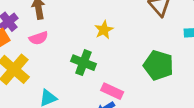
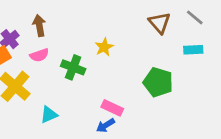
green cross: (83, 63) -> (73, 67), moved

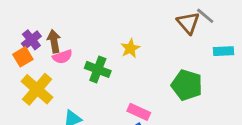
gray line: (195, 17) -> (205, 16), moved
brown arrow: (39, 26) -> (54, 41), moved

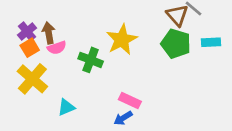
yellow star: (130, 48) -> (122, 40), size x1.6
orange square: (23, 57) -> (30, 48), moved
green pentagon: (187, 85) -> (176, 44), moved

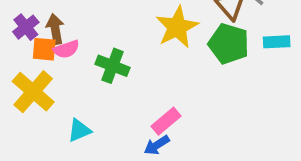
yellow star: (122, 40) -> (177, 27), moved
orange square: (30, 48) -> (44, 49), moved, turned 36
pink rectangle: (130, 100) -> (166, 121), turned -65

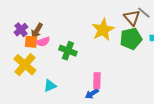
brown arrow: (55, 29) -> (37, 31), turned -140
green pentagon: (229, 44) -> (131, 39), turned -30
pink rectangle: (166, 121) -> (97, 81), turned -49

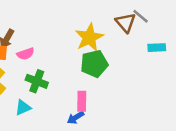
green pentagon: (131, 39) -> (94, 64), moved
pink semicircle: (43, 42) -> (25, 54), moved
green cross: (68, 51) -> (37, 81), moved

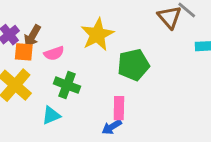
yellow star: (89, 38) -> (97, 35), moved

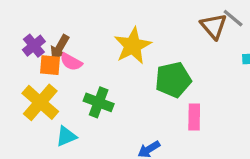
pink semicircle: (54, 53) -> (71, 62), moved, turned 48
pink rectangle: (119, 108) -> (194, 117), moved
cyan triangle: (51, 115) -> (66, 136), moved

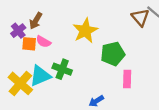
brown arrow: (60, 47) -> (36, 21), moved
yellow cross: (40, 102) -> (20, 83), moved
cyan triangle: (66, 136) -> (40, 76), moved, size x1.5

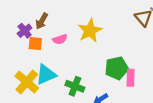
pink semicircle: (43, 42) -> (60, 39), moved, turned -48
green pentagon: (113, 54) -> (117, 68), moved
green cross: (62, 69) -> (75, 86), moved

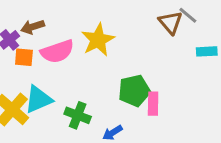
brown arrow: (42, 21) -> (33, 27), turned 42
pink semicircle: (60, 39) -> (57, 51), size x1.6

